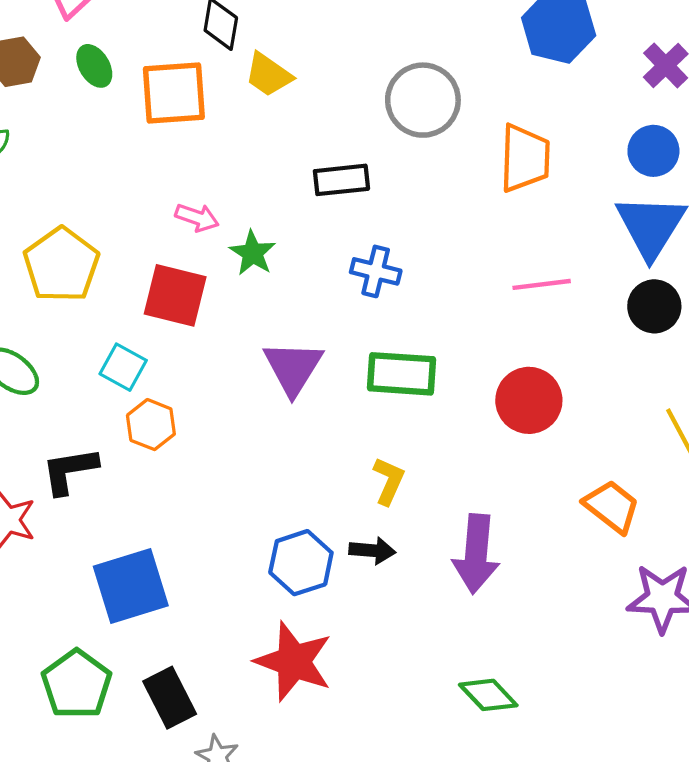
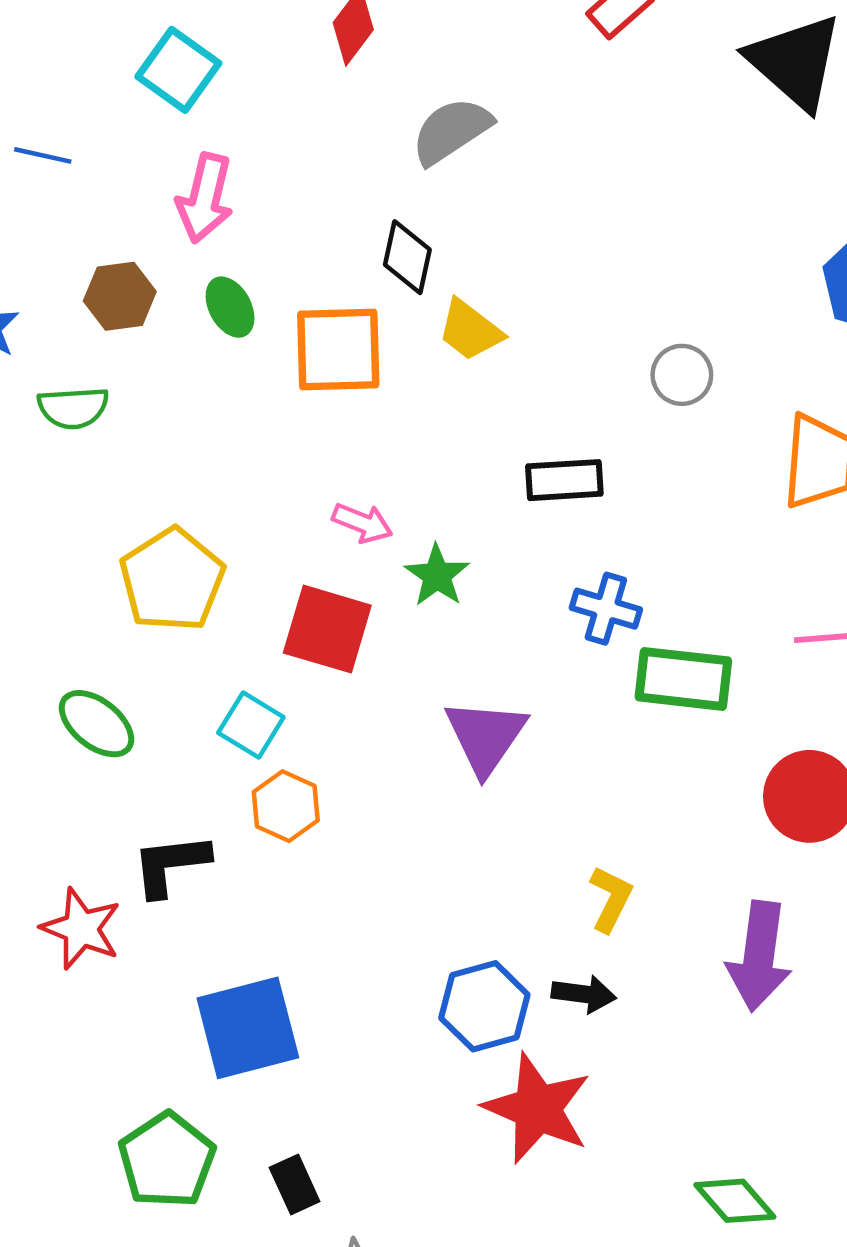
gray circle: (423, 100) -> (682, 375), size x0.6
green rectangle: (401, 374) -> (683, 679), moved
purple arrow: (476, 554) -> (759, 956), moved
red star: (294, 662) -> (537, 1108), moved
black rectangle: (170, 698) -> (295, 1185), size x0.7

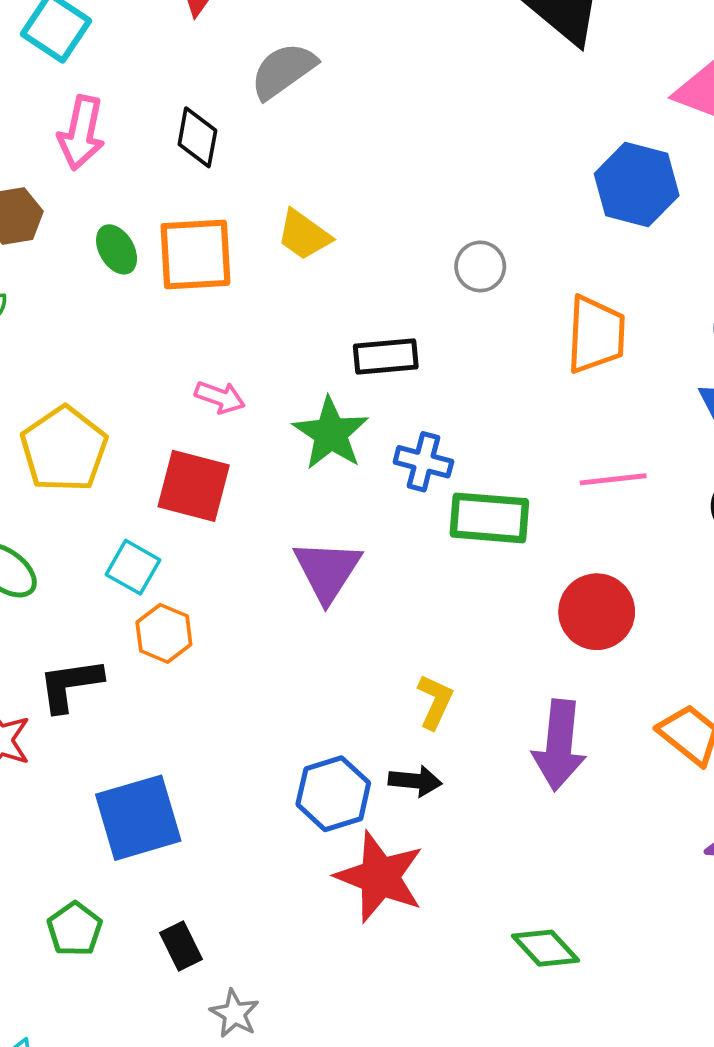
black diamond: (407, 257) -> (197, 137), moved
green ellipse: (230, 307) -> (117, 249), moved
green star: (437, 575) -> (331, 433), moved, size x1.4
green pentagon: (167, 1160) -> (75, 929), size x0.7

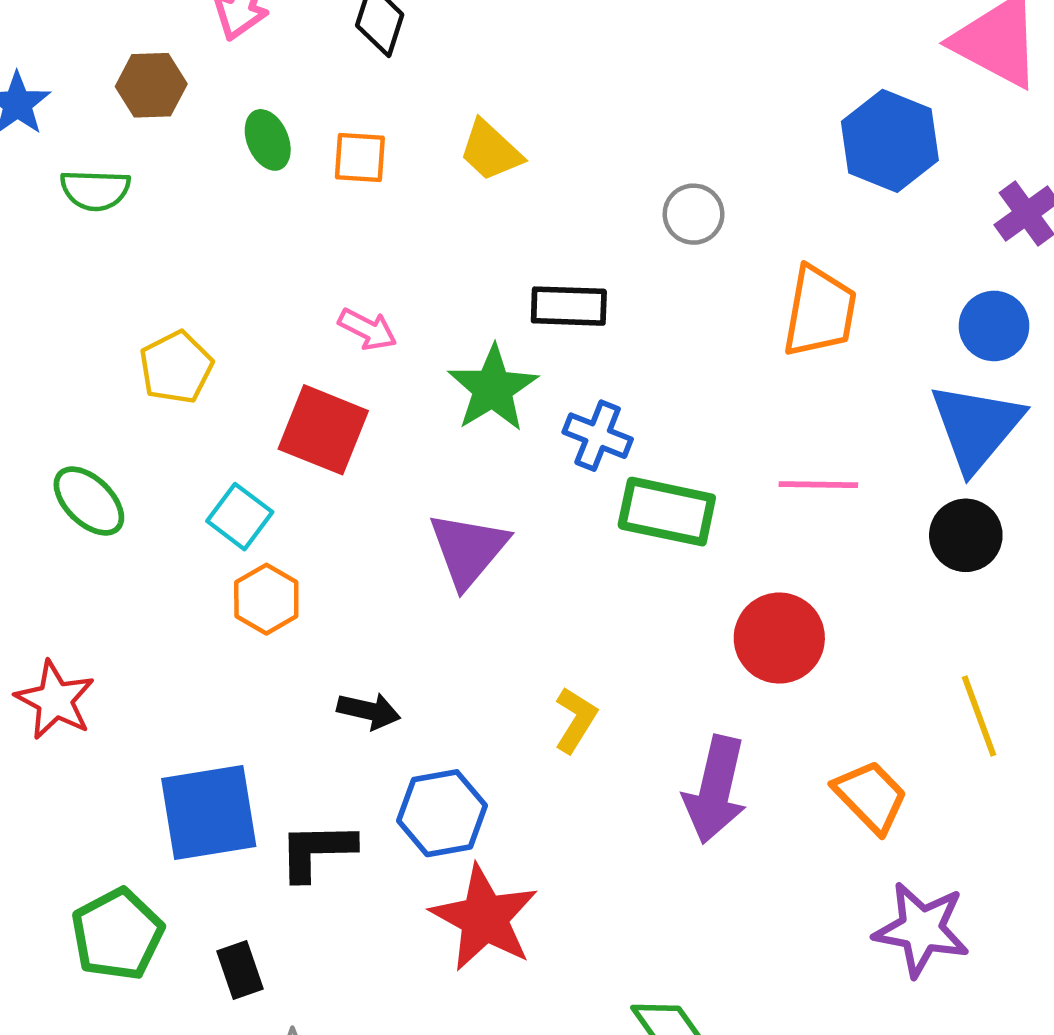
orange square: (195, 254) -> (360, 158), size x0.6
yellow pentagon: (64, 449) -> (176, 367), size x0.7
black L-shape: (70, 685) -> (317, 851), moved
black arrow: (415, 781) -> (369, 711), moved
green pentagon: (75, 929) -> (117, 934), size x1.4

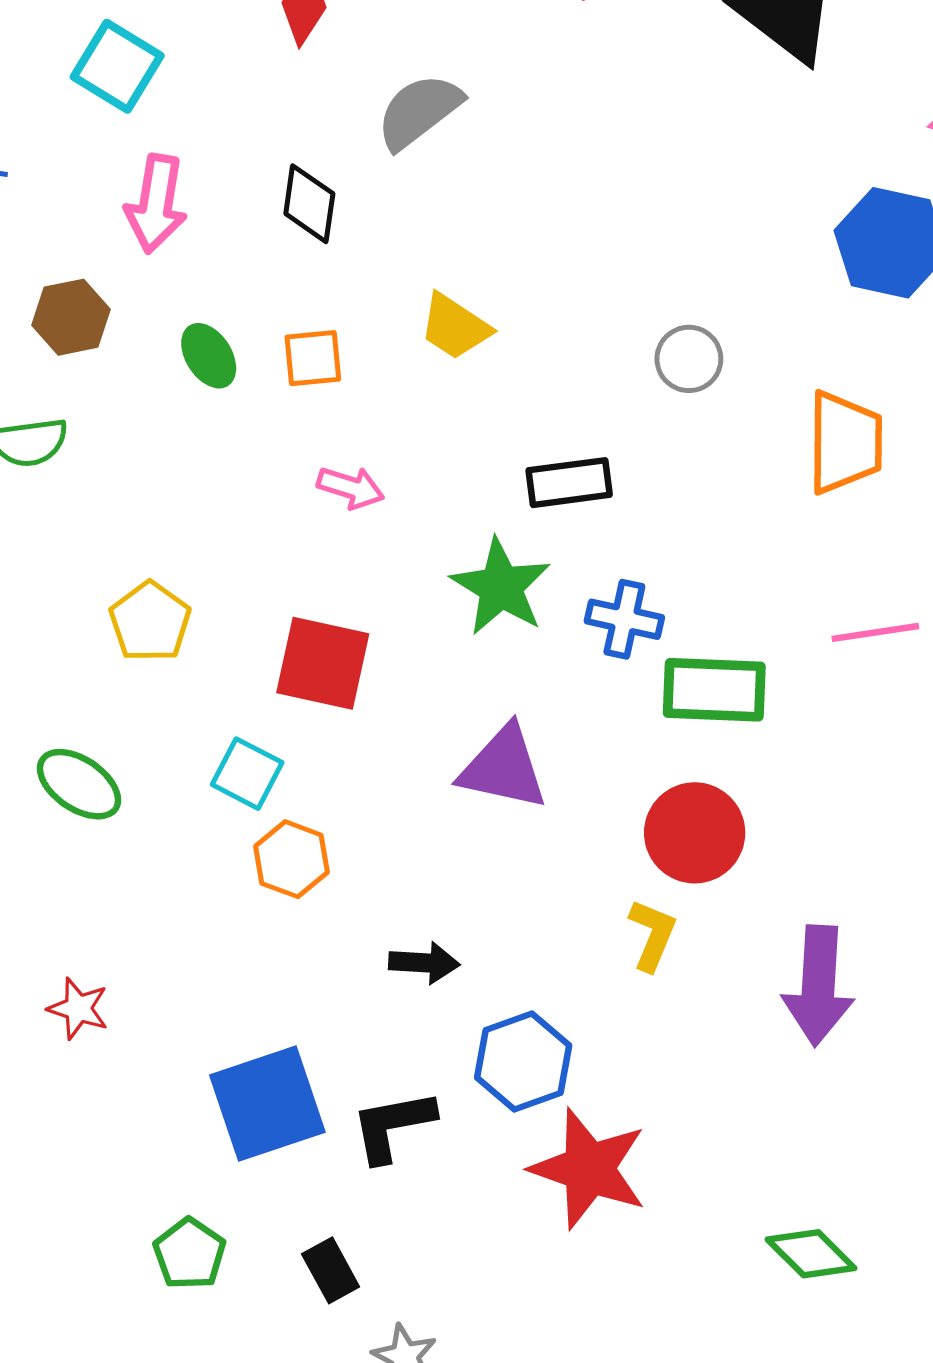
pink arrow: (367, 329) -> (351, 488), moved
purple triangle: (468, 550) -> (503, 768), turned -48
red circle: (779, 638) -> (695, 833), moved
red star: (55, 700) -> (78, 1008), size x0.7
green pentagon: (117, 934) -> (190, 1254), size x0.7

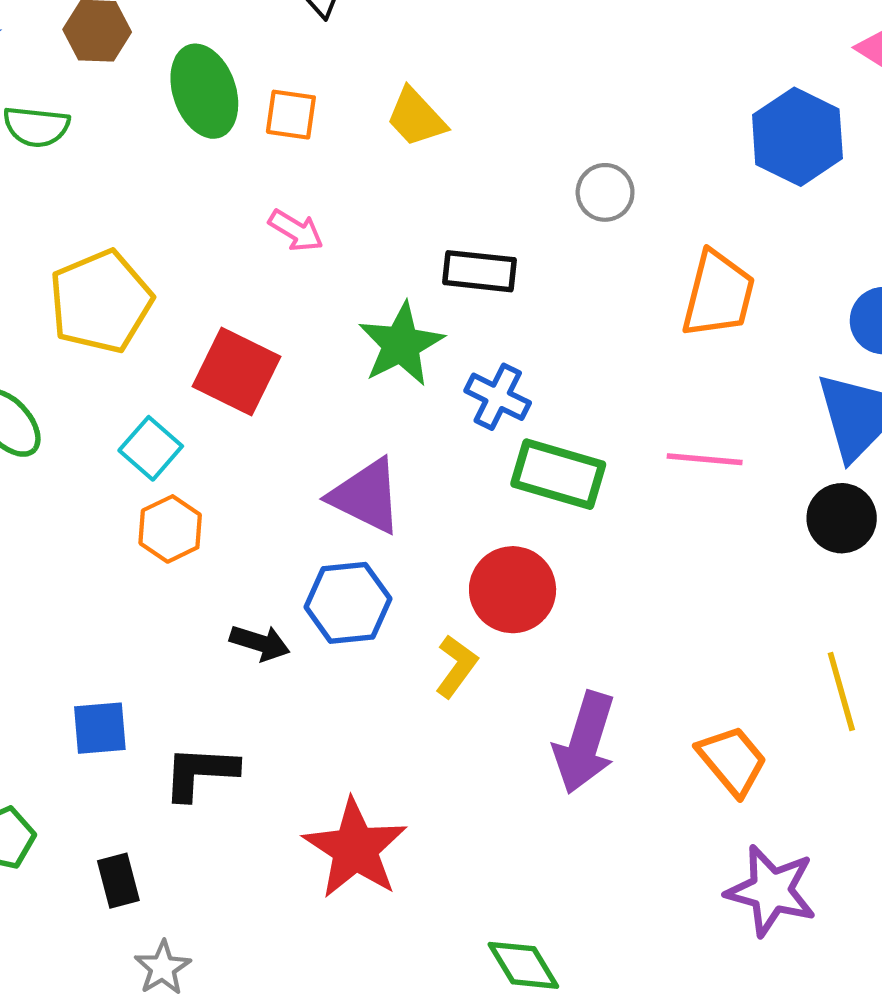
green ellipse: (209, 356) -> (204, 91), size x1.6
yellow pentagon: (150, 622) -> (101, 301), size x1.5
blue hexagon: (523, 1062) -> (348, 603), moved
blue square: (267, 1104) -> (100, 728), size x0.6

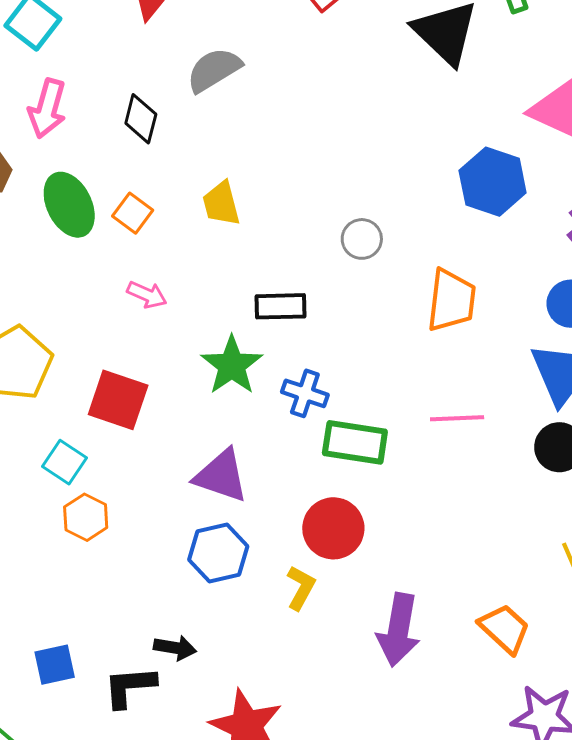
orange square: (291, 115) -> (133, 213), turned 36
yellow trapezoid: (416, 117) -> (221, 204), turned 36
black arrow: (260, 643) -> (175, 648), moved

